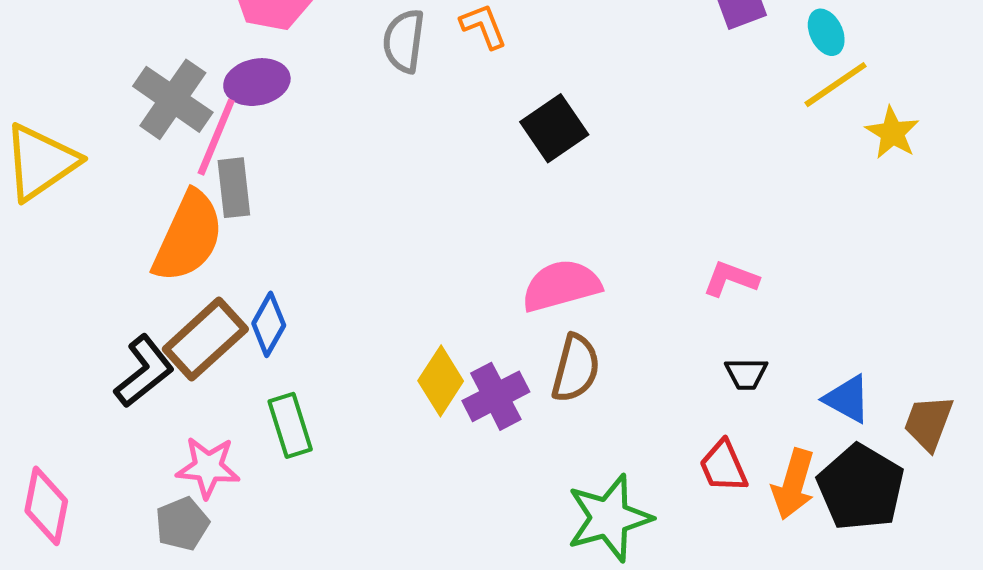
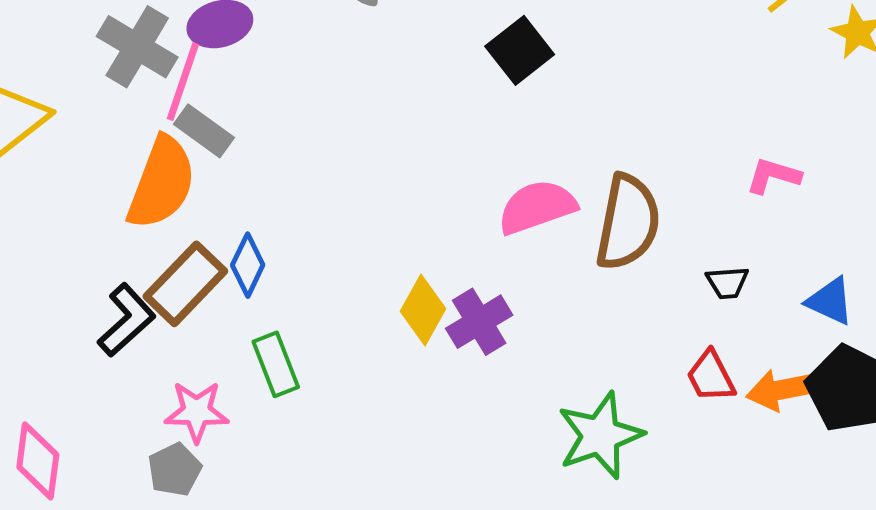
gray rectangle: (234, 188) -> (204, 131), turned -44
pink L-shape: (731, 279) -> (773, 176), moved
brown semicircle: (576, 368) -> (628, 222), moved, size x1.4
orange arrow: (793, 484) -> (782, 390), turned 66

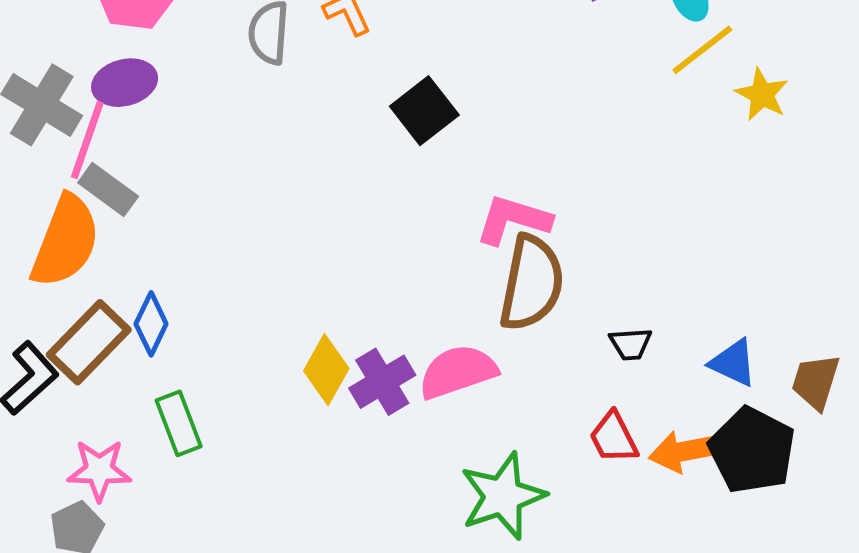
pink L-shape: (773, 176) -> (513, 220), moved, size x1.4
pink semicircle: (537, 207) -> (458, 372), moved

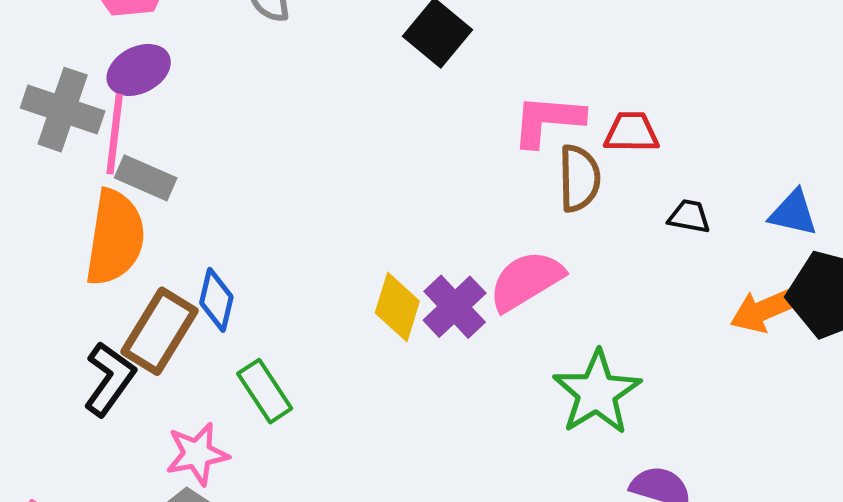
brown semicircle: (532, 283) -> (579, 178), size x0.7
black trapezoid: (631, 344) -> (689, 216), turned -153
red trapezoid: (614, 438) -> (632, 132), moved, turned 130

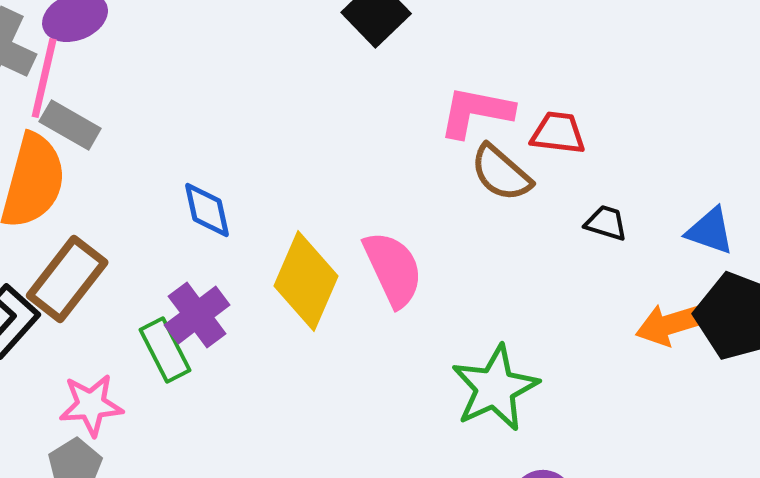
brown semicircle: (579, 178) -> (501, 173), turned 126
pink semicircle: (526, 281) -> (393, 269), moved, turned 90
blue diamond: (216, 300) -> (207, 210), moved, turned -32
yellow diamond: (397, 307) -> (306, 281), size x1.4
purple cross: (455, 307) -> (197, 315), moved

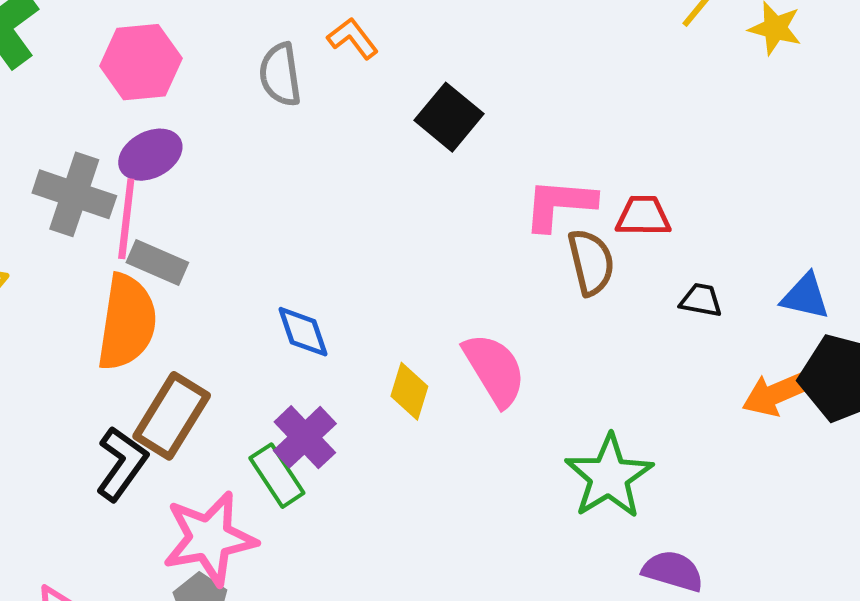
brown semicircle: (501, 173) -> (591, 262), turned -138
yellow diamond: (306, 281) -> (409, 391), size x0.6
pink star: (91, 405) -> (209, 538), size x1.5

